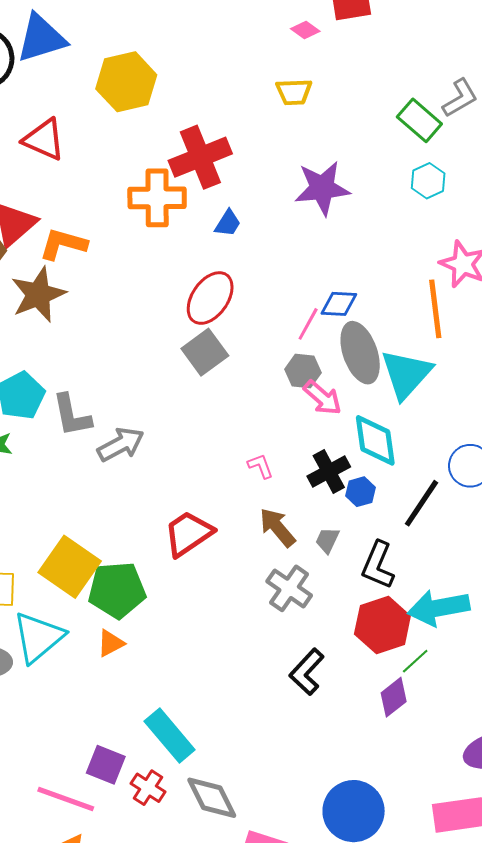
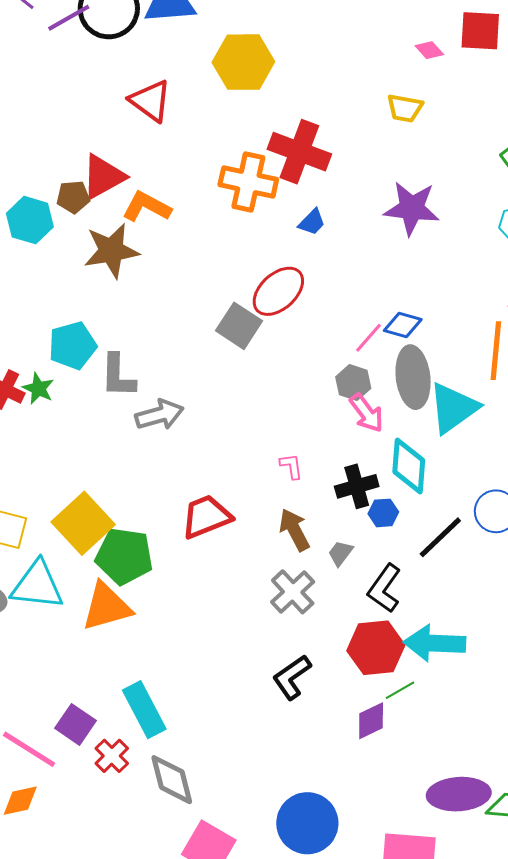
red cross: (200, 157) -> (299, 152), turned 30
gray square: (205, 352) -> (239, 326), moved, turned -33
cyan triangle: (38, 637) -> (37, 585), turned 34
orange triangle: (111, 643) -> (106, 607), size x1.8

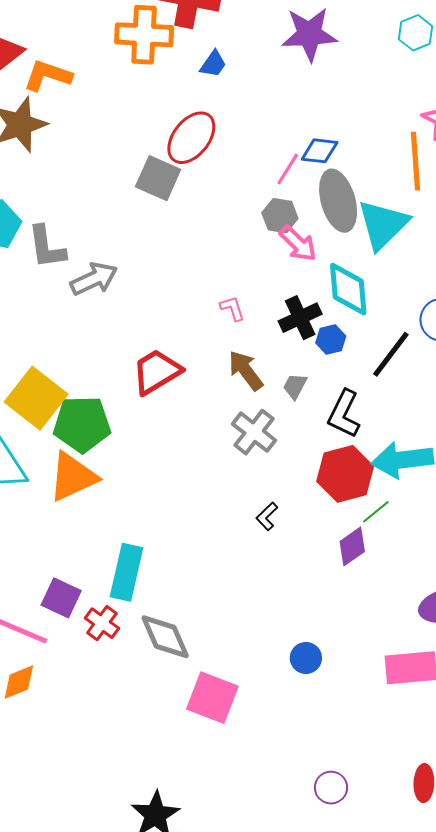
black L-shape: (292, 677) -> (267, 516), size x0.6
cyan rectangle: (144, 710) -> (126, 572), turned 50
blue circle: (307, 823) -> (306, 658), size x0.5

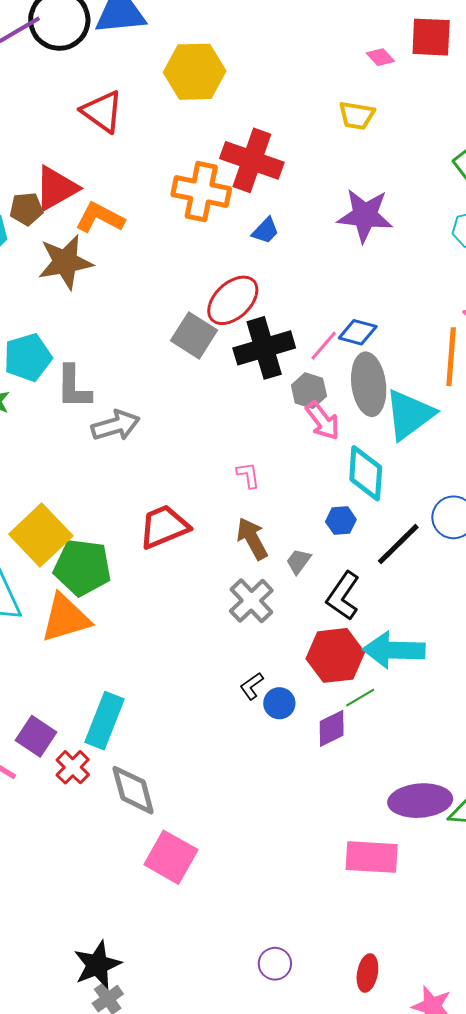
black cross: (300, 318) -> (264, 348), moved, size x1.4
blue circle: (306, 658) -> (279, 703), moved

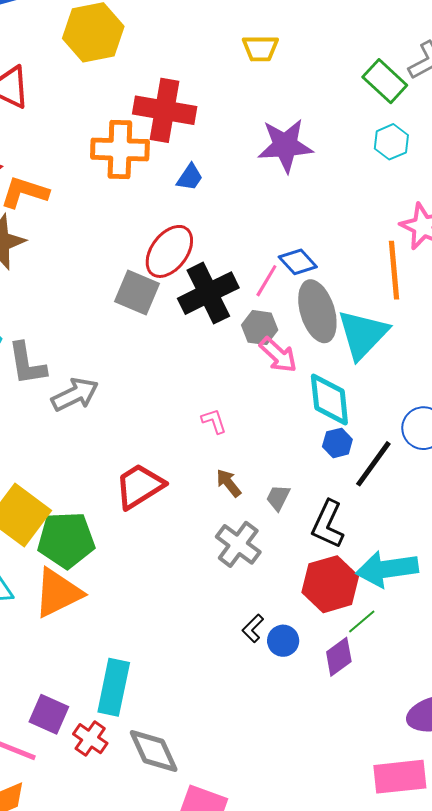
blue diamond: (358, 332) -> (298, 262), turned 42
blue hexagon: (341, 521) -> (337, 443), moved
brown arrow: (252, 539) -> (229, 483), size x0.7

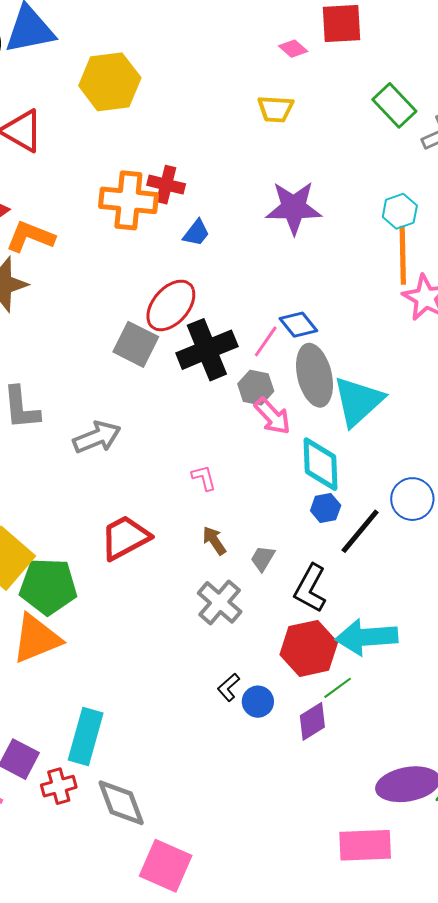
green rectangle: (385, 81) -> (394, 105), moved
red cross: (165, 110) -> (166, 185), moved, size x0.6
orange line: (394, 270) -> (403, 255), moved
gray arrow: (75, 395) -> (97, 437), moved
red cross: (90, 739) -> (59, 786), turned 36

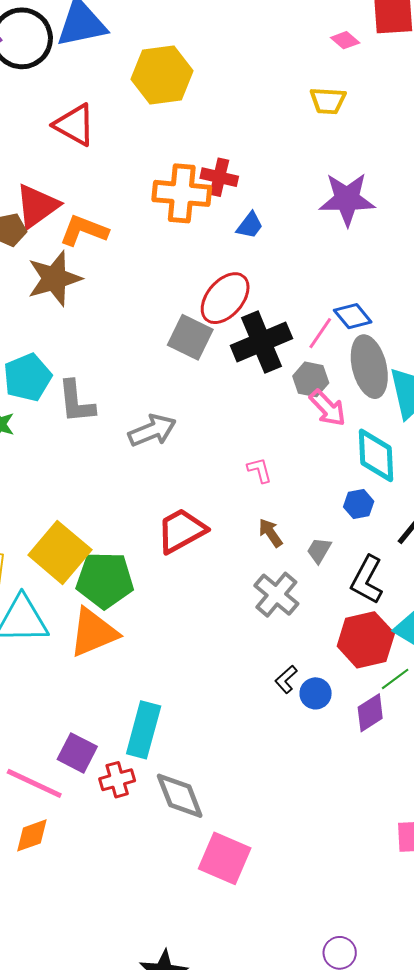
blue hexagon: (326, 508) -> (359, 504), moved

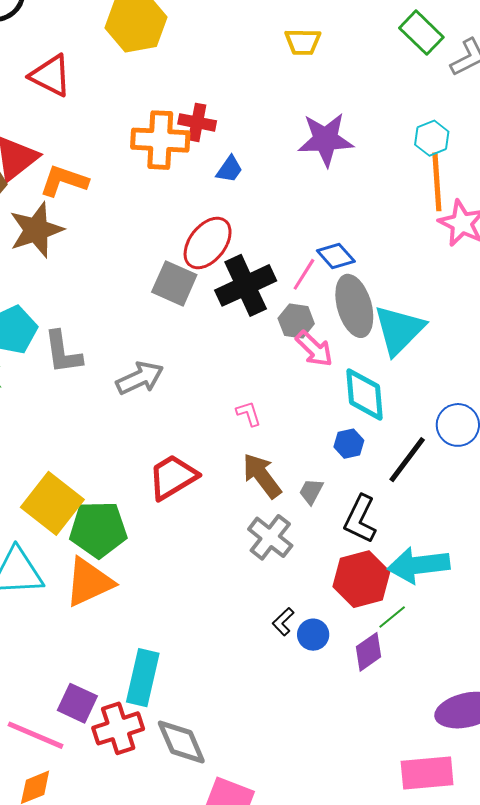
brown arrow: (270, 533) -> (262, 476), size x1.6
red cross: (117, 780) -> (118, 728), size x1.4

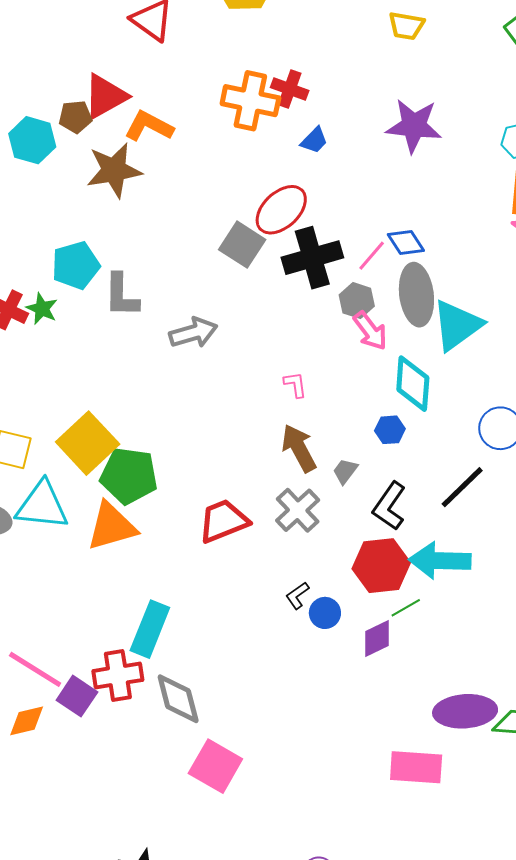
black line: (407, 460) -> (462, 487), moved
red trapezoid: (173, 477) -> (223, 521), moved
purple square: (77, 703) -> (77, 696), moved

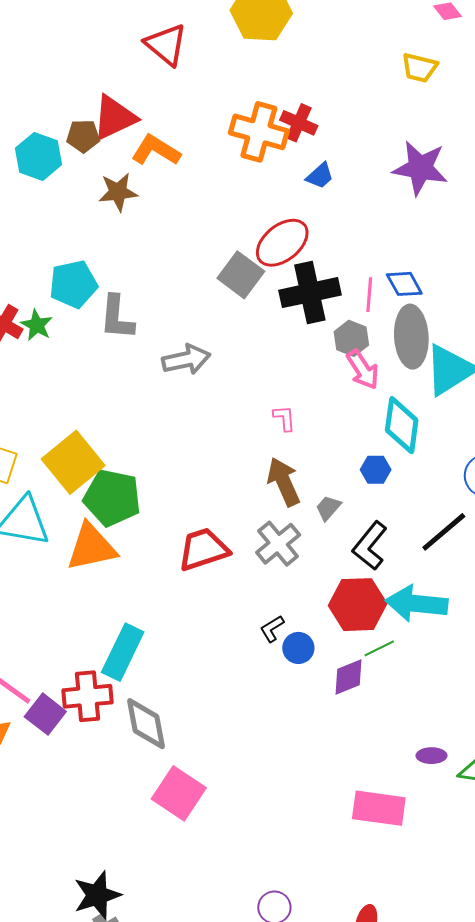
brown star: (114, 170) -> (118, 192), size x0.7
pink line: (372, 256) -> (369, 295), turned -40
purple ellipse: (465, 711) -> (431, 756), size x0.5

